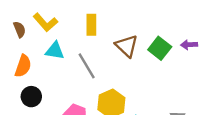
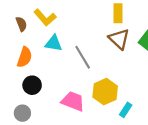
yellow rectangle: (91, 25) -> (118, 13), moved

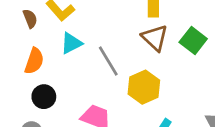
cyan triangle: (54, 43) -> (71, 43), turned -36
yellow hexagon: (105, 92) -> (144, 87), moved

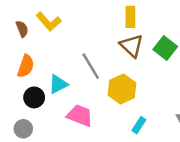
cyan triangle: (71, 43) -> (58, 84), moved

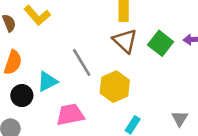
pink trapezoid: (80, 116) -> (70, 115), turned -32

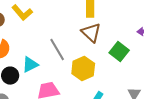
green square: (161, 43) -> (119, 52), moved

